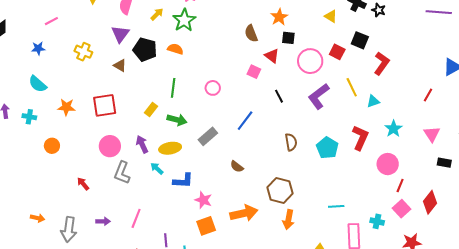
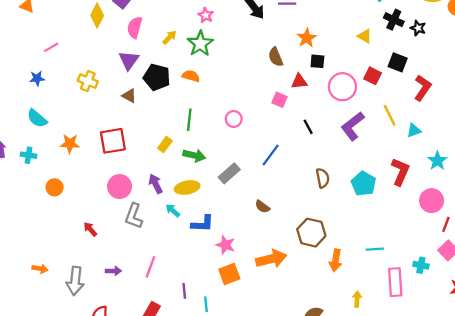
red triangle: (272, 56) -> (299, 82), turned -42
orange arrow: (288, 220) -> (336, 260), moved

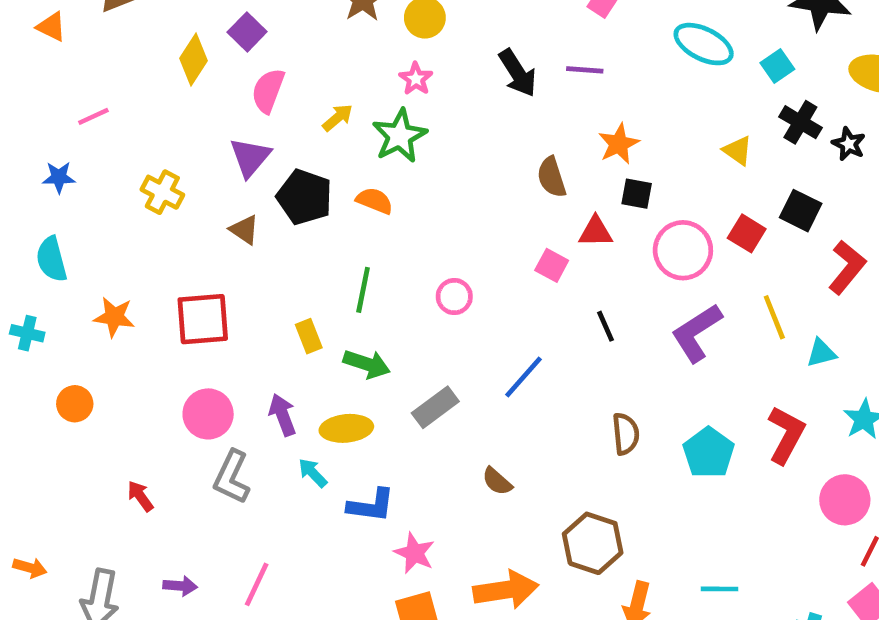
cyan semicircle: (37, 118) -> (52, 259), turned 30
yellow rectangle: (165, 144) -> (309, 336), turned -63

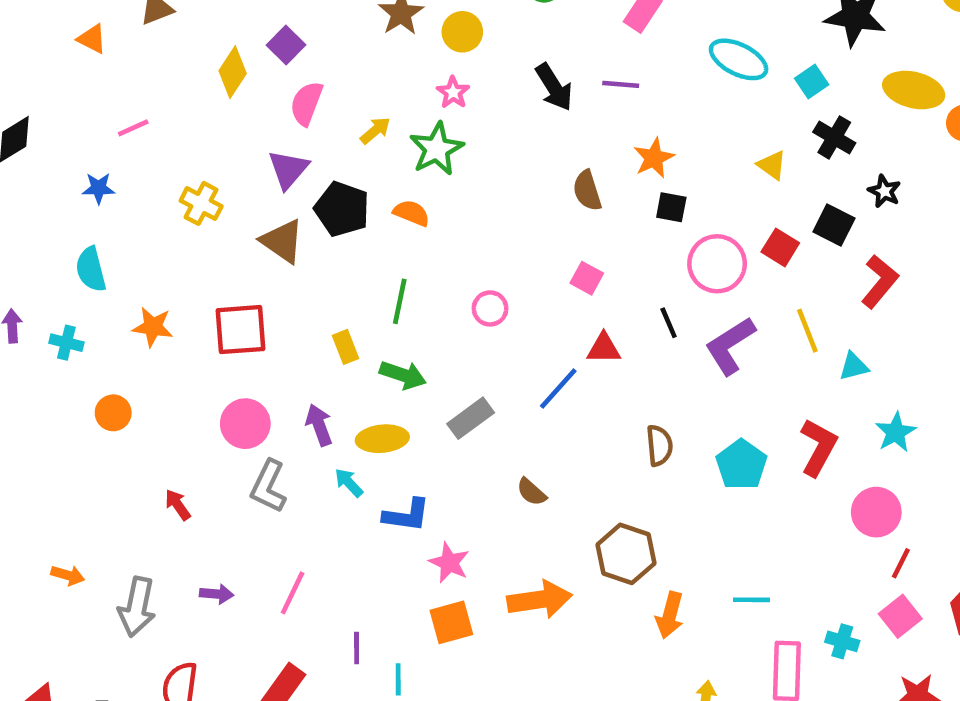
black star: (849, 144) -> (884, 191), moved
brown triangle: (244, 230) -> (282, 241), size x1.5
red triangle: (595, 232) -> (604, 348), moved
black line: (605, 326) -> (669, 323), moved

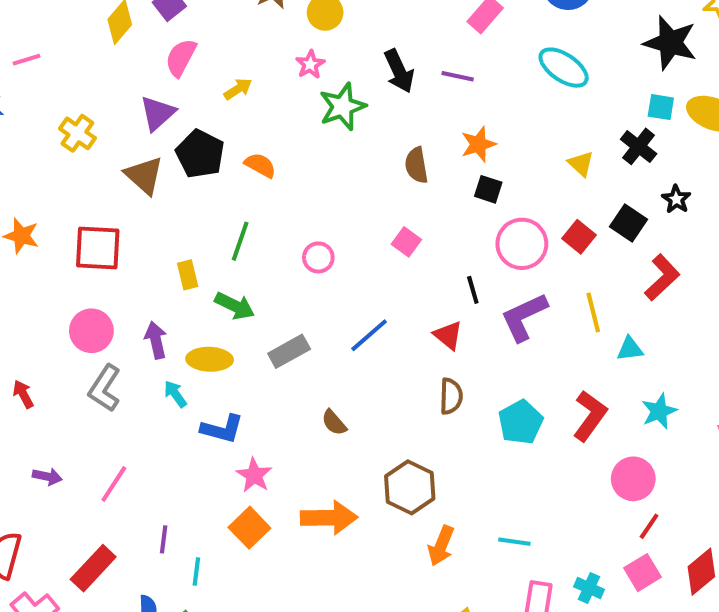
cyan square: (812, 82) -> (661, 107), moved, turned 36
green star: (437, 149) -> (342, 107), moved
red triangle: (604, 348) -> (448, 335), moved, turned 32
orange square: (451, 622) -> (249, 528), turned -36

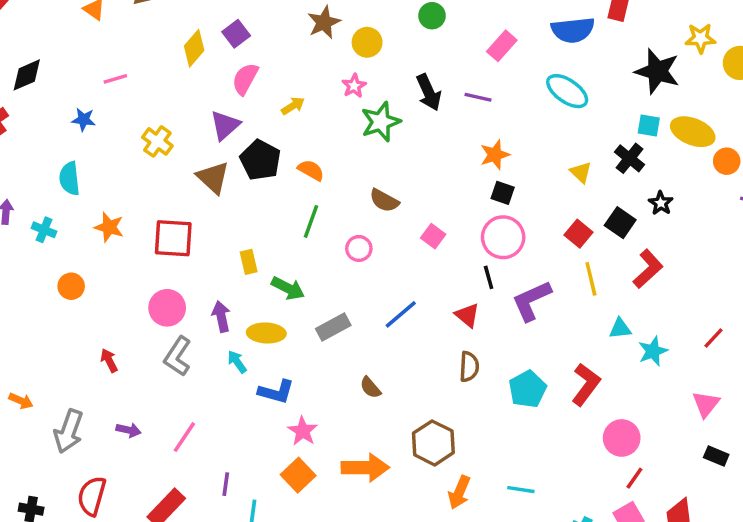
brown semicircle: (416, 165) -> (384, 201), moved, turned -52
green line: (240, 241) -> (311, 221), moved
pink circle: (522, 244) -> (503, 237), moved
yellow line: (593, 312) -> (591, 279), moved
cyan star: (659, 411) -> (653, 351), moved

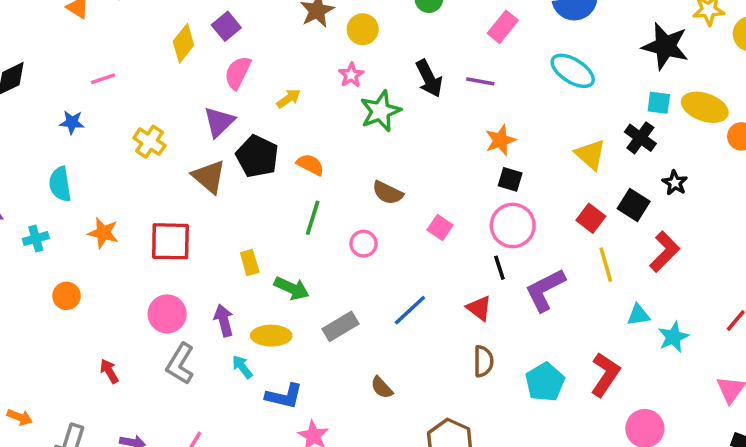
yellow triangle: (581, 172) -> (590, 154), size x1.4
cyan cross: (44, 230) -> (36, 239), turned -35

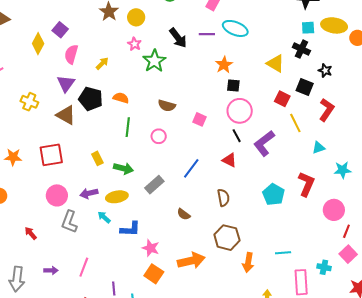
cyan ellipse: (573, 71) -> (235, 28), moved
purple arrow: (224, 320) -> (89, 193), turned -78
cyan star: (673, 337) -> (343, 170), moved, turned 30
brown semicircle: (483, 361) -> (223, 198), moved

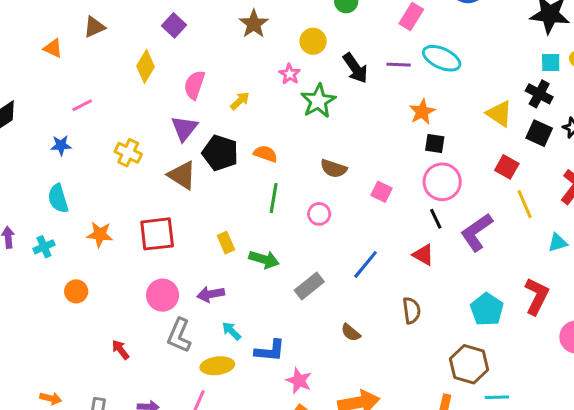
yellow circle: (136, 17) -> (313, 41), moved
purple square: (60, 30) -> (174, 25), moved
black square: (305, 87) -> (539, 133), moved
yellow ellipse: (117, 197) -> (217, 366), moved
brown hexagon: (227, 238) -> (469, 364), moved

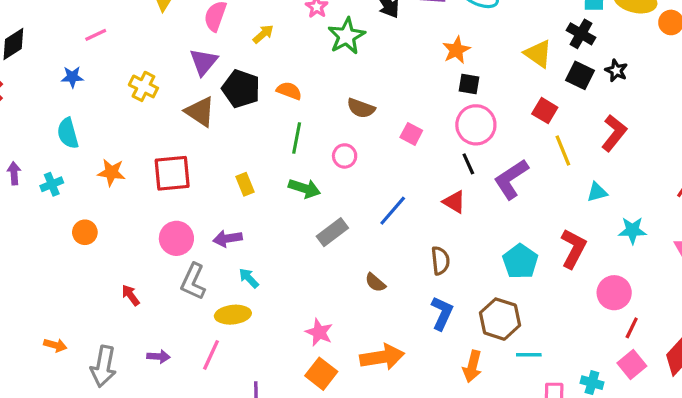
green arrow: (264, 259) -> (304, 188), moved
blue L-shape: (270, 351) -> (442, 313), moved, turned -72

